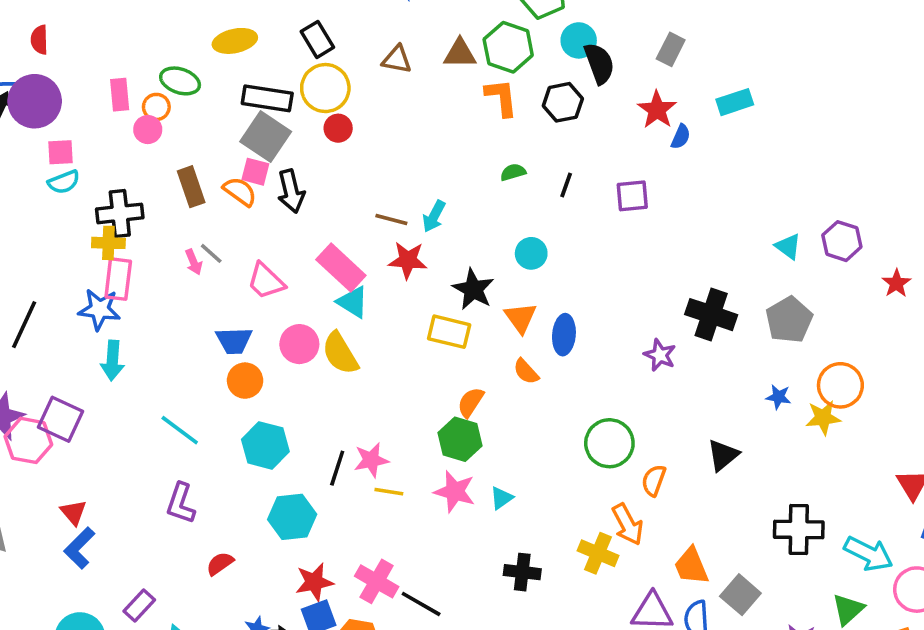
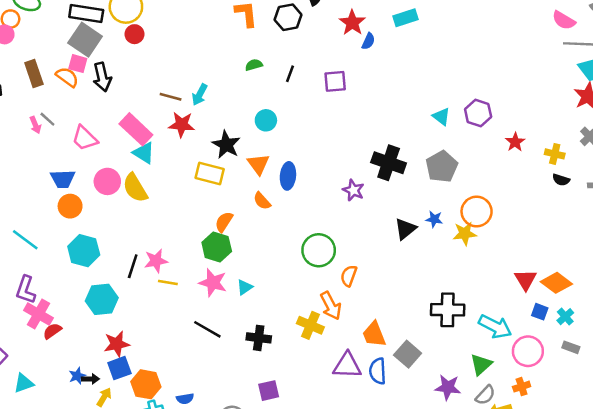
black triangle: (723, 455) -> (405, 229), moved
pink cross: (377, 581) -> (38, 314), moved
black line: (421, 604) -> (207, 329), moved

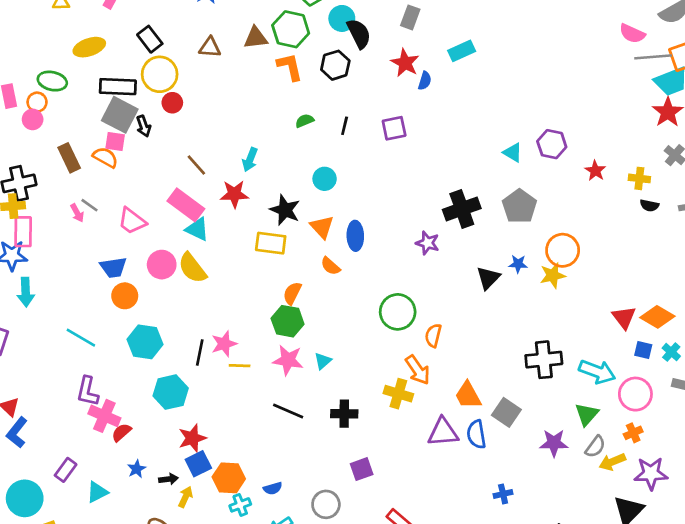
black arrow: (102, 77) -> (144, 126), moved, size x0.7
brown line: (171, 97) -> (196, 165), moved, turned 40
black cross: (389, 163) -> (462, 209), turned -32
blue star: (77, 376) -> (137, 469), moved

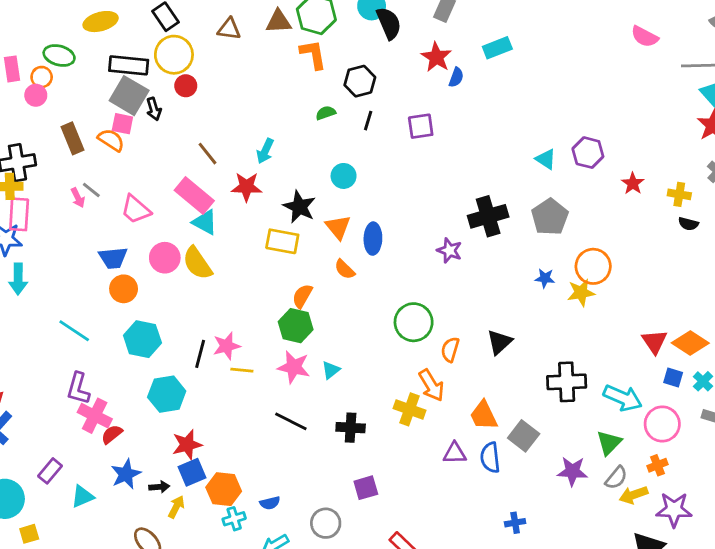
pink semicircle: (632, 34) -> (645, 37), moved
black hexagon: (335, 65) -> (360, 81), moved
black triangle: (488, 278) -> (500, 342), moved
purple triangle: (443, 432) -> (455, 453), size x0.7
blue star: (137, 469) -> (126, 474), size x1.5

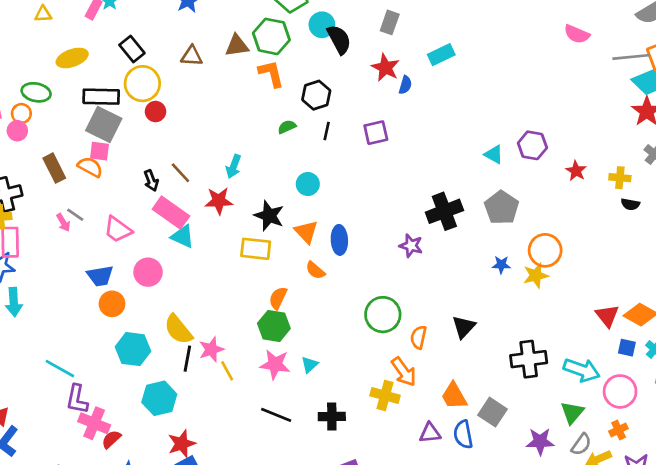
black arrow: (154, 109) -> (151, 181), moved
yellow semicircle: (197, 263) -> (178, 329), moved
cyan line: (74, 331) -> (60, 369), moved
yellow line: (242, 370) -> (227, 371), turned 60

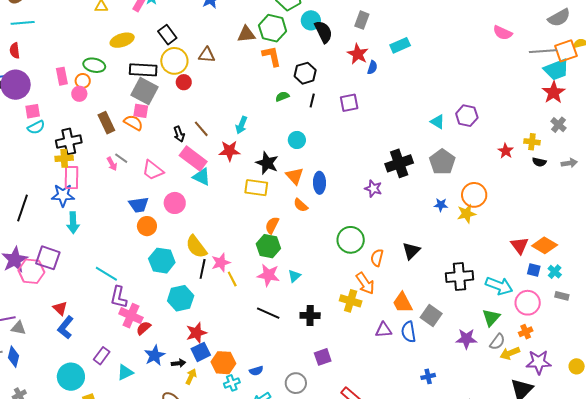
brown triangle: (192, 56) -> (207, 55), moved
red star: (576, 171) -> (506, 151), moved

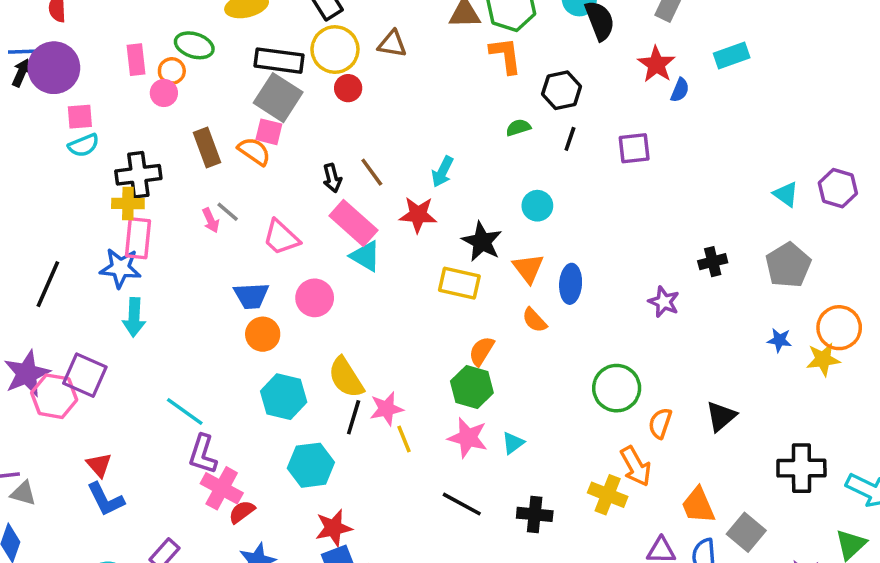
black cross: (399, 163) -> (713, 262), size x0.6
blue L-shape: (66, 327) -> (106, 499), turned -70

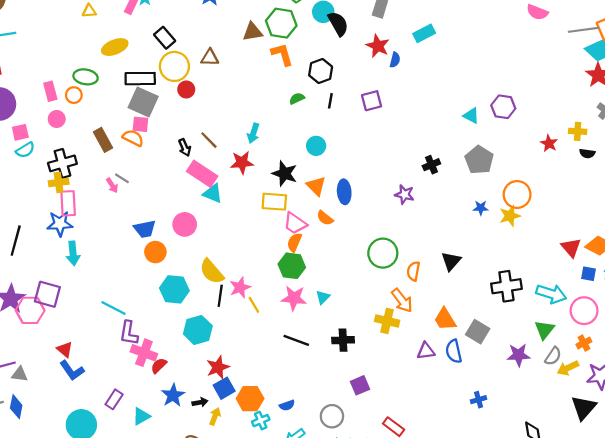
pink circle: (164, 93) -> (57, 119), moved
pink trapezoid: (281, 237) -> (295, 223), moved

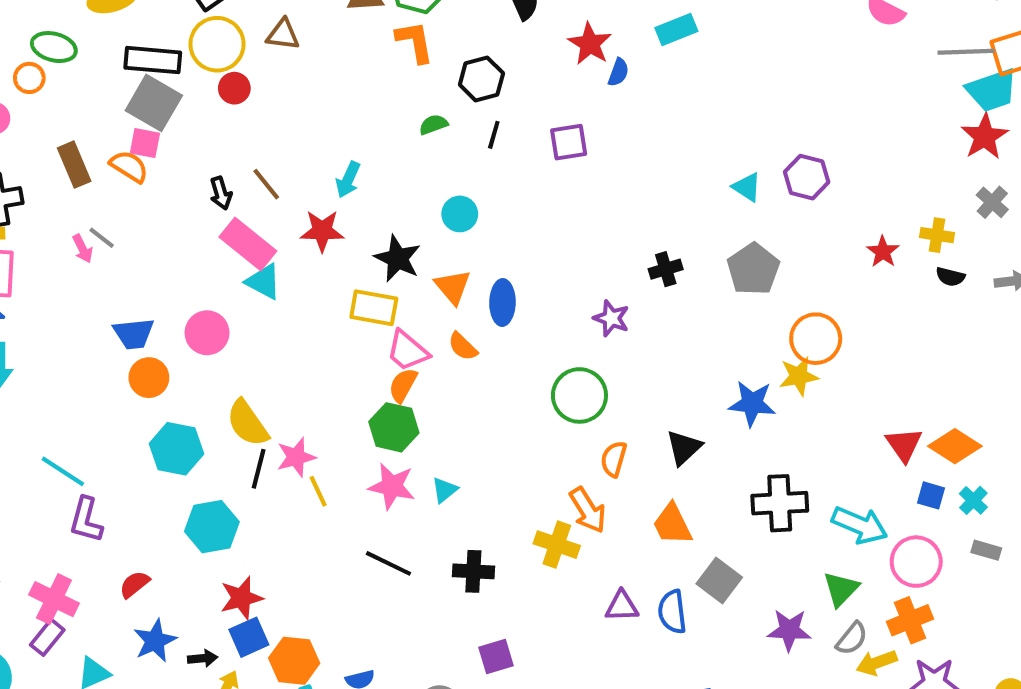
blue star: (481, 208) -> (752, 403), moved, size x1.6
green circle: (383, 253) -> (579, 395), moved
orange trapezoid: (445, 319) -> (672, 524), moved
orange cross: (584, 343) -> (910, 620), size x1.5
pink cross: (144, 353) -> (54, 599), moved

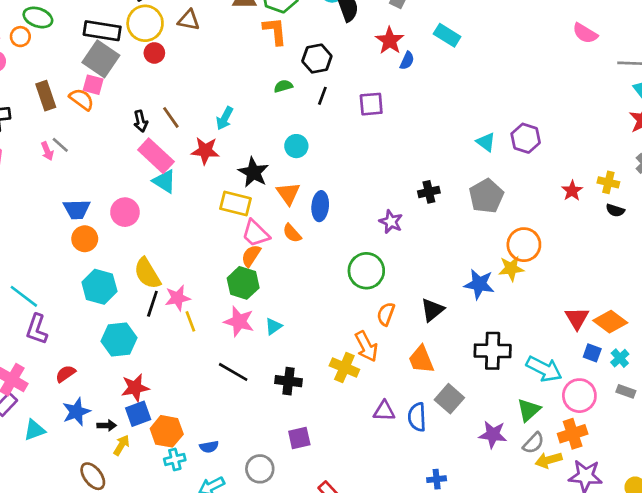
cyan rectangle: (676, 29) -> (447, 35), turned 50

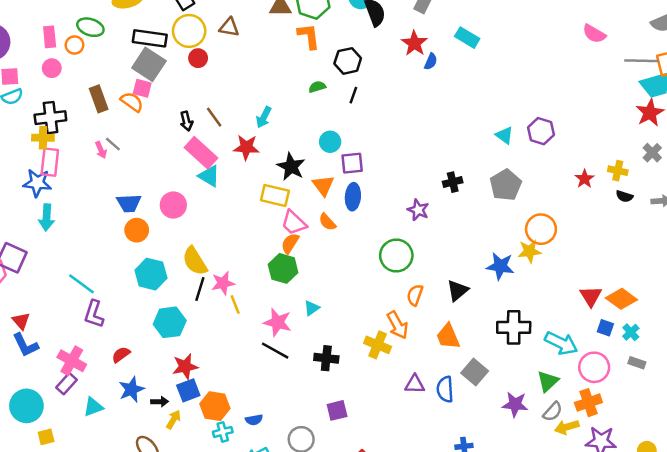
purple square: (371, 104) -> (352, 163), moved
pink star: (239, 321) -> (278, 322), moved

